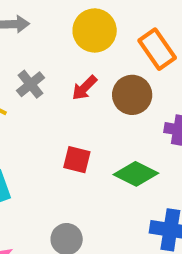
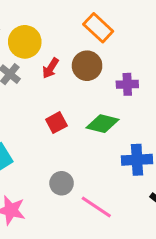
yellow circle: (95, 30) -> (25, 42), moved
red square: (77, 160) -> (56, 123), turned -30

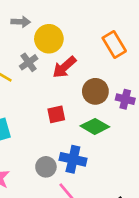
brown circle: (87, 66) -> (95, 91), moved
red arrow: (51, 68) -> (64, 67), size x1.4
blue cross: (137, 160) -> (73, 159), moved

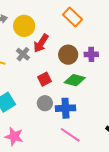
gray cross: (29, 62) -> (23, 54), moved
gray circle: (46, 167) -> (45, 103), moved

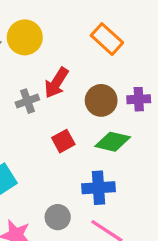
yellow circle: (24, 26) -> (25, 37), moved
gray cross: (23, 54) -> (27, 101), turned 32
gray circle: (45, 103) -> (58, 217), moved

